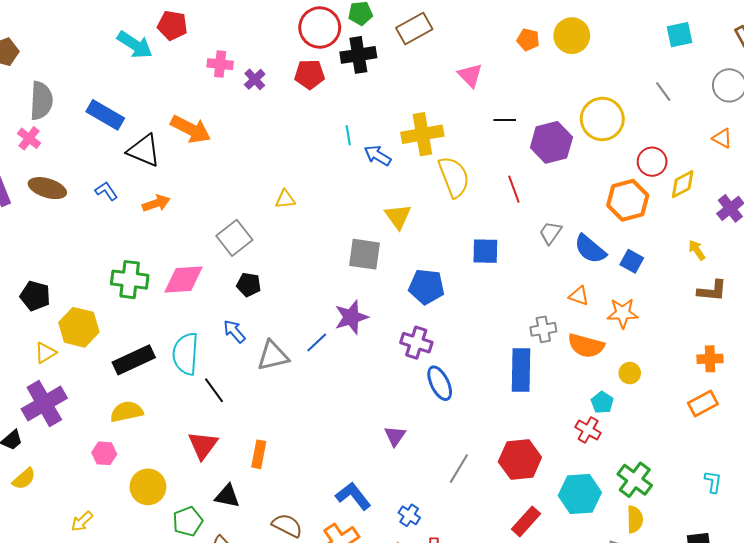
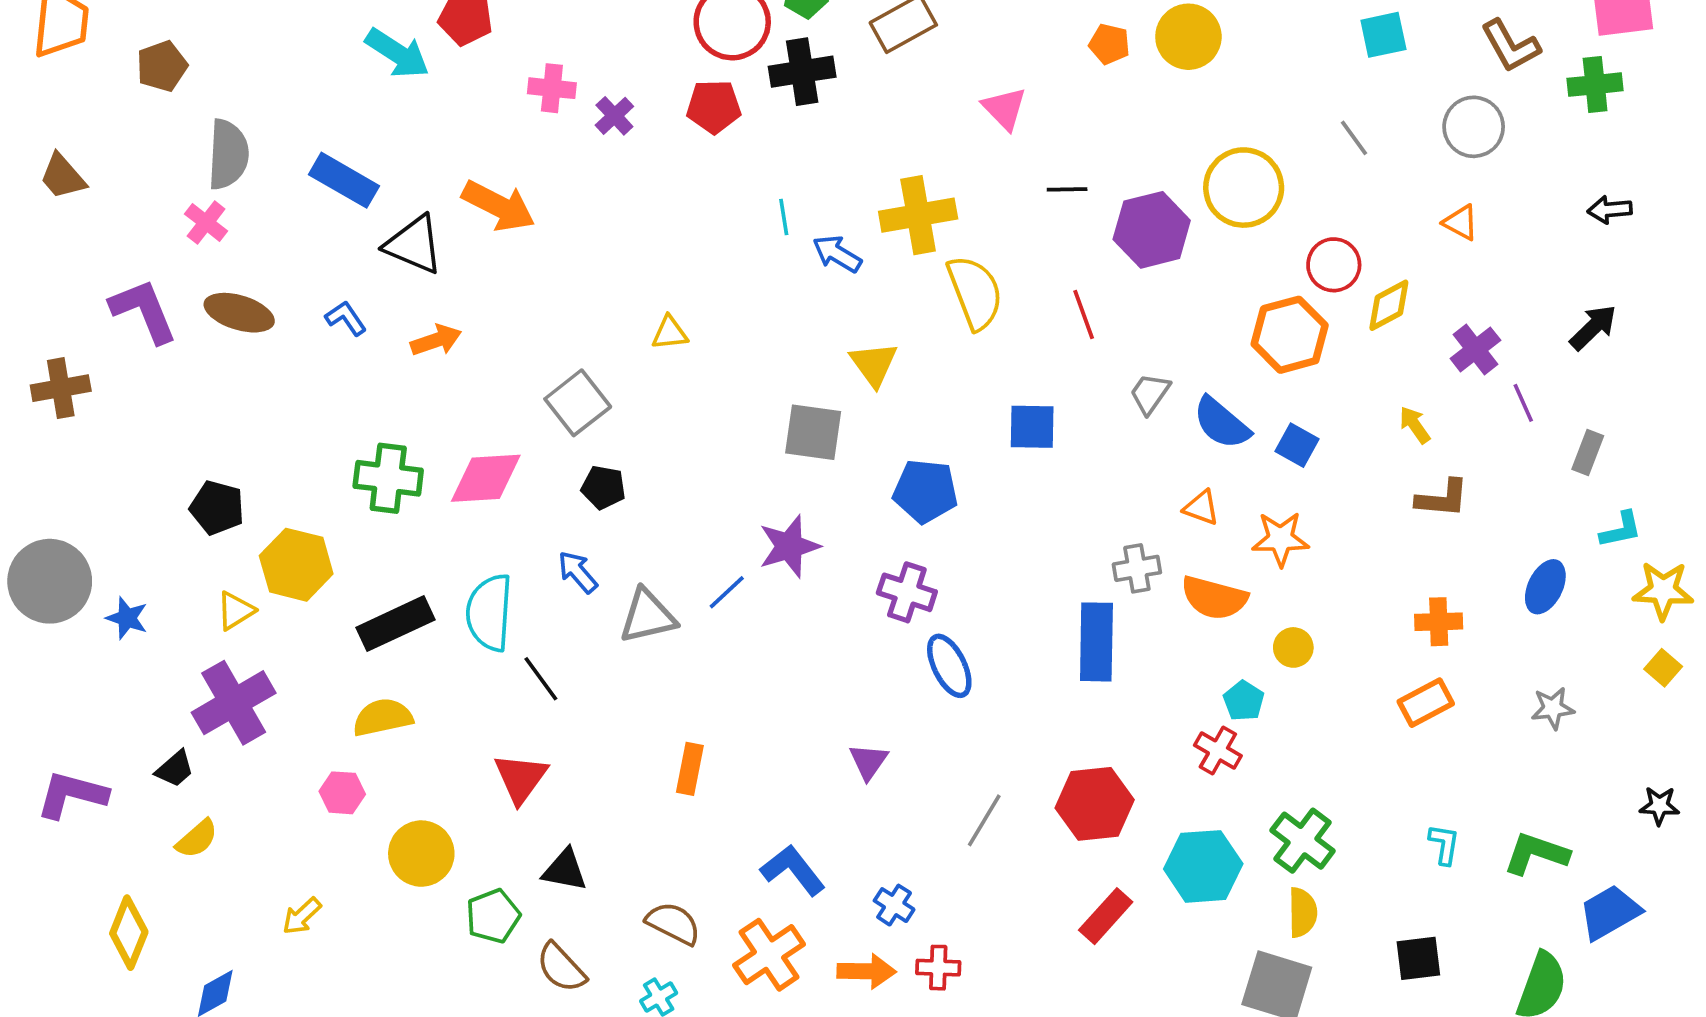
orange rectangle: (259, 454) -> (690, 769), moved

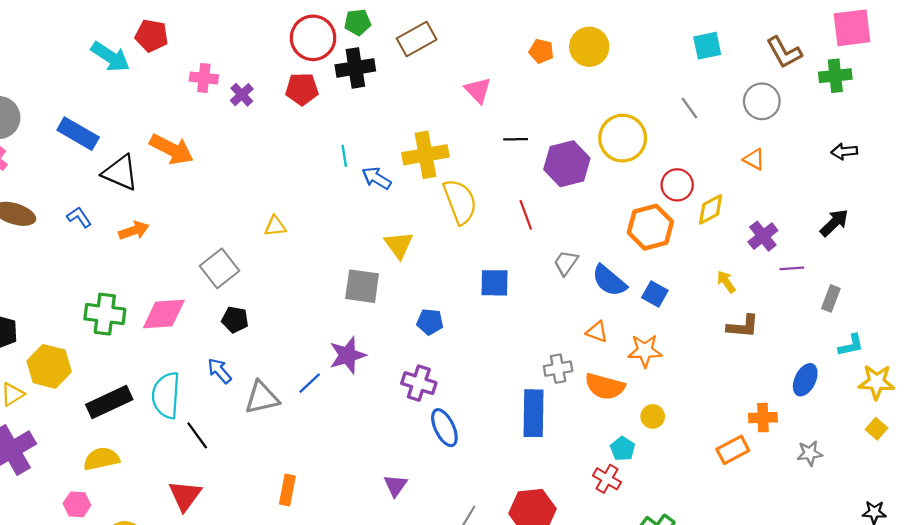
purple line: (1523, 403) -> (792, 268), turned -70
blue pentagon: (925, 491) -> (430, 322), size x0.7
orange cross: (1439, 622) -> (763, 418), moved

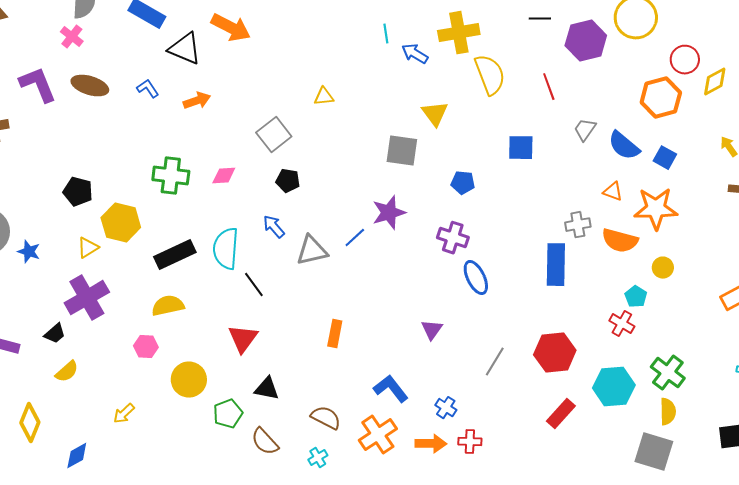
pink diamond: (164, 314) -> (224, 176), size x0.6
orange star: (645, 351) -> (656, 209), size x1.4

